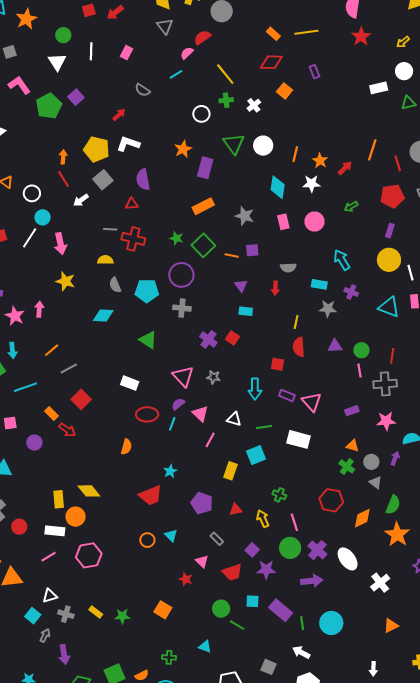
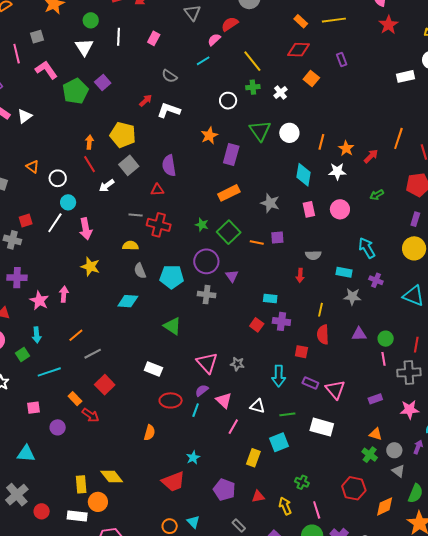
white L-shape: (128, 144) -> (169, 110), moved
purple triangle: (241, 286) -> (232, 276), moved
purple cross: (208, 339) -> (281, 321), moved, turned -30

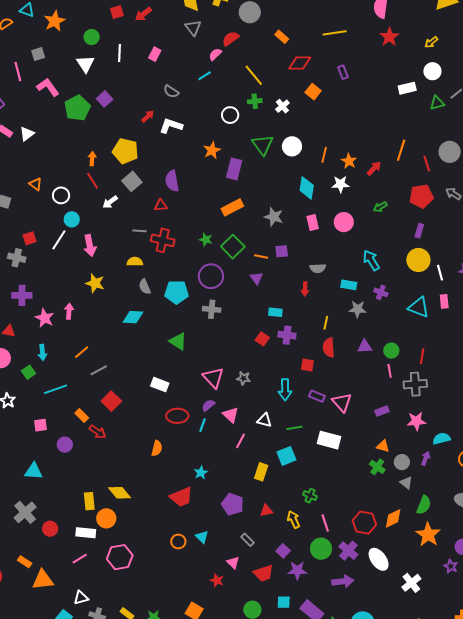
orange rectangle: (301, 21) -> (282, 37), moved
purple triangle: (232, 276) -> (256, 278), moved
red hexagon: (354, 488) -> (364, 523), moved

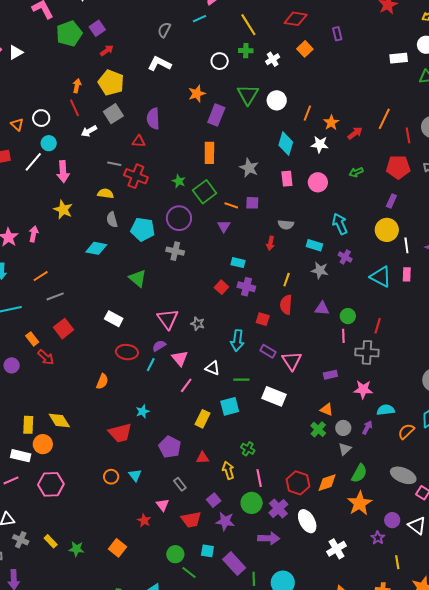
gray semicircle: (171, 91) -> (164, 30), turned 77
red arrow: (148, 116) -> (107, 51), moved
orange triangle: (36, 184) -> (17, 124), moved
orange rectangle: (232, 207) -> (209, 153), turned -70
gray triangle: (406, 483) -> (345, 449), turned 32

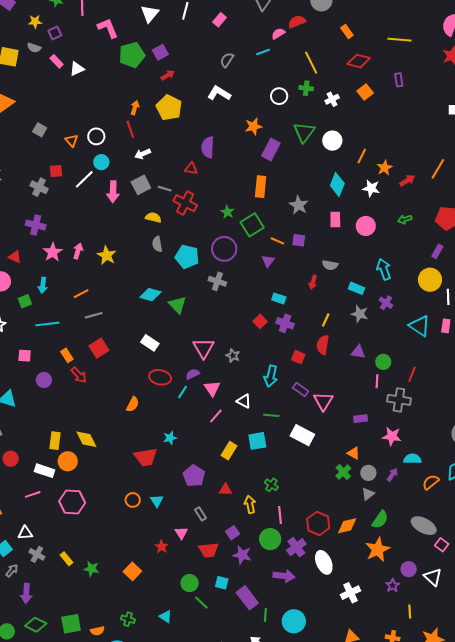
gray square: (113, 114) -> (141, 185), moved
yellow star: (63, 210) -> (107, 255), moved
cyan diamond: (96, 248) -> (150, 295), moved

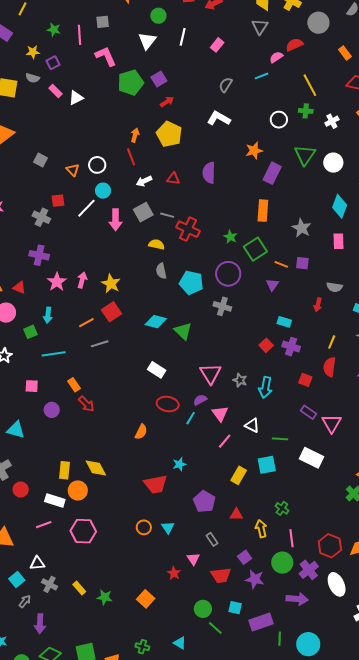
red triangle: (191, 169) -> (173, 179), moved
red square: (99, 348) -> (111, 312), moved
cyan arrow: (271, 376) -> (265, 387), moved
purple rectangle: (247, 598) -> (261, 622), turned -70

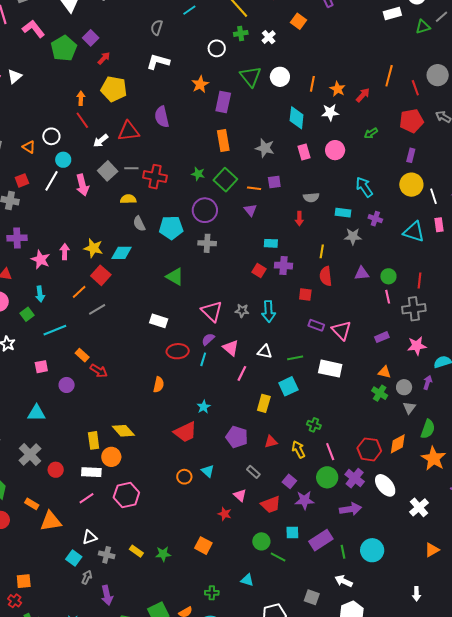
red triangle: (173, 179) -> (129, 131), size x1.6
cyan diamond: (156, 322) -> (122, 253), moved

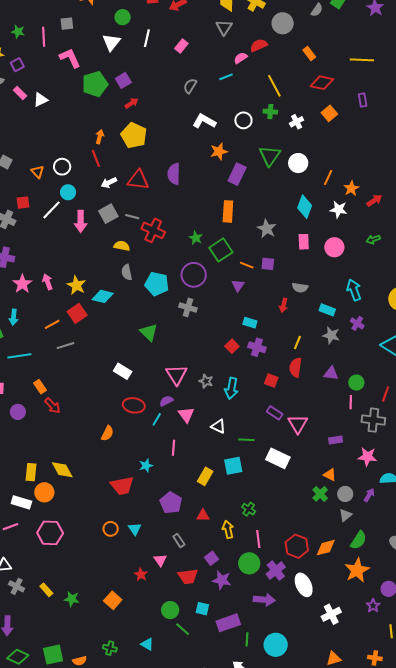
white L-shape: (158, 62) -> (204, 121), moved
pink arrow: (65, 252) -> (48, 282), turned -35
pink line: (242, 373) -> (173, 448), moved, turned -35

